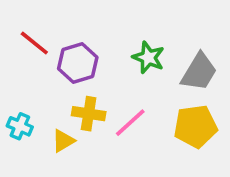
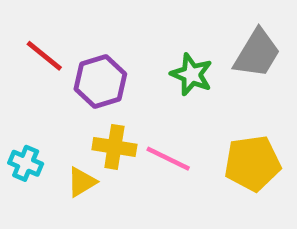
gray trapezoid: (199, 72) -> (257, 53), moved
pink line: (130, 123) -> (168, 159), turned 68

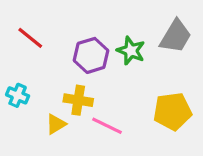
purple hexagon: (100, 81) -> (91, 55), moved
pink line: (168, 159) -> (107, 126), moved
cyan cross: (26, 163) -> (18, 95), moved

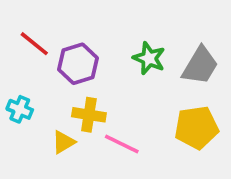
gray trapezoid: (176, 36) -> (200, 66), moved
purple hexagon: (91, 55) -> (78, 64), moved

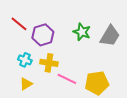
cyan cross: (20, 109) -> (25, 60), moved
yellow pentagon: (196, 128) -> (97, 83), moved
yellow triangle: (63, 142) -> (26, 84), moved

